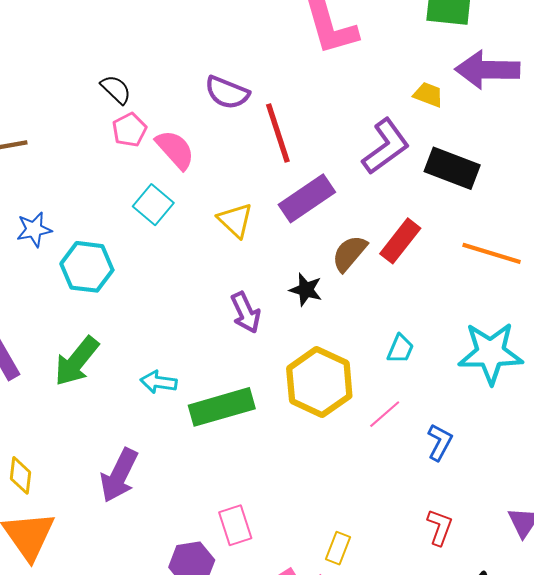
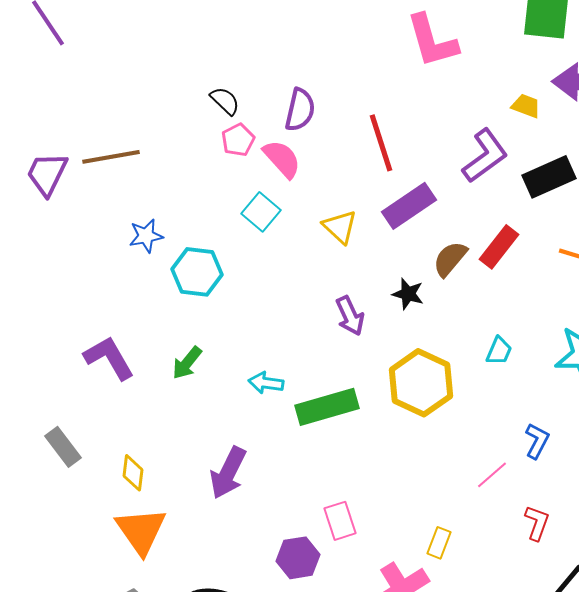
purple semicircle: (227, 93) -> (300, 110), moved, turned -99
black rectangle: (452, 168) -> (549, 177), turned -45
green arrow: (77, 361) -> (187, 363), size x0.7
pink line: (385, 414) -> (492, 475), moved

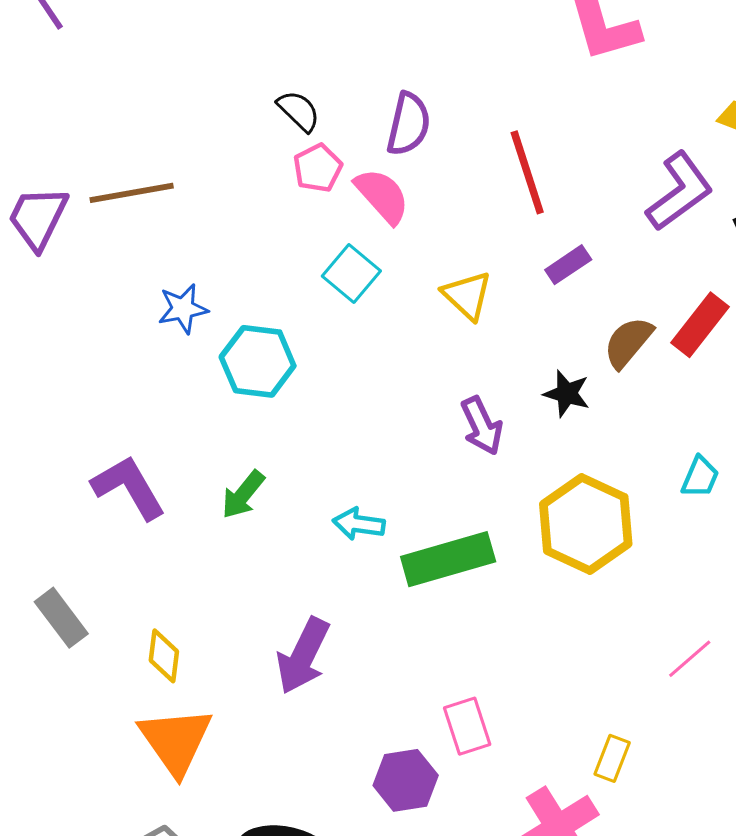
purple rectangle: (409, 206) -> (568, 265), size x0.6

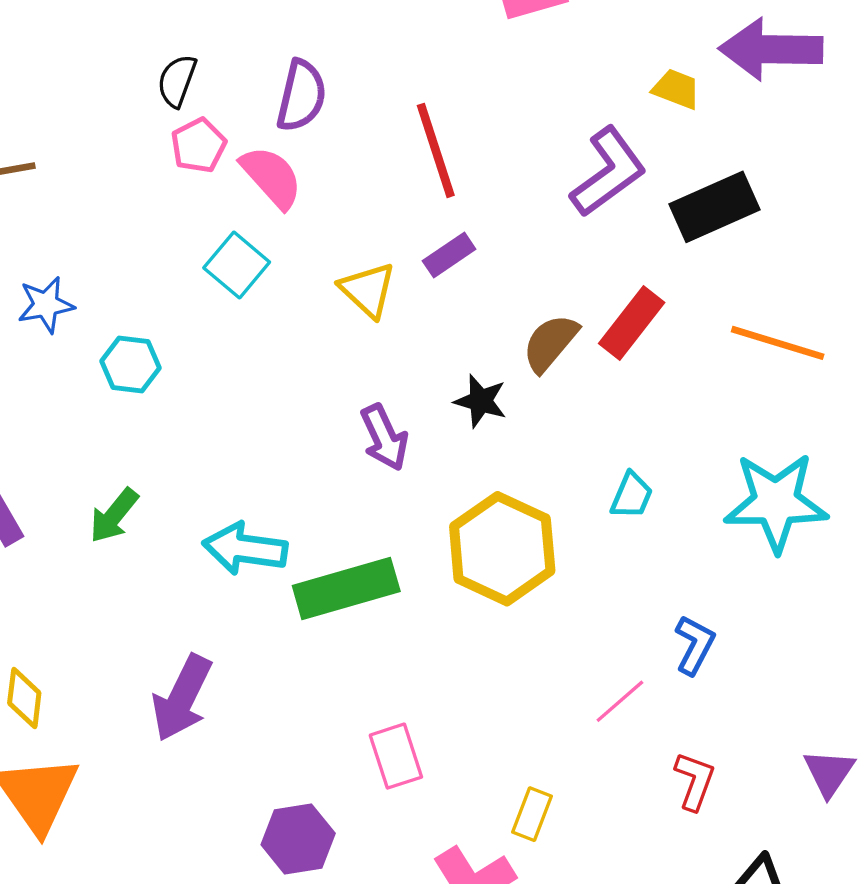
black semicircle: (299, 111) -> (177, 81), turned -114
purple rectangle: (568, 265) -> (449, 255), moved
cyan hexagon: (258, 361) -> (130, 364), size x0.7
cyan arrow: (359, 524) -> (245, 549), size x1.4
pink rectangle: (467, 726) -> (396, 756), moved

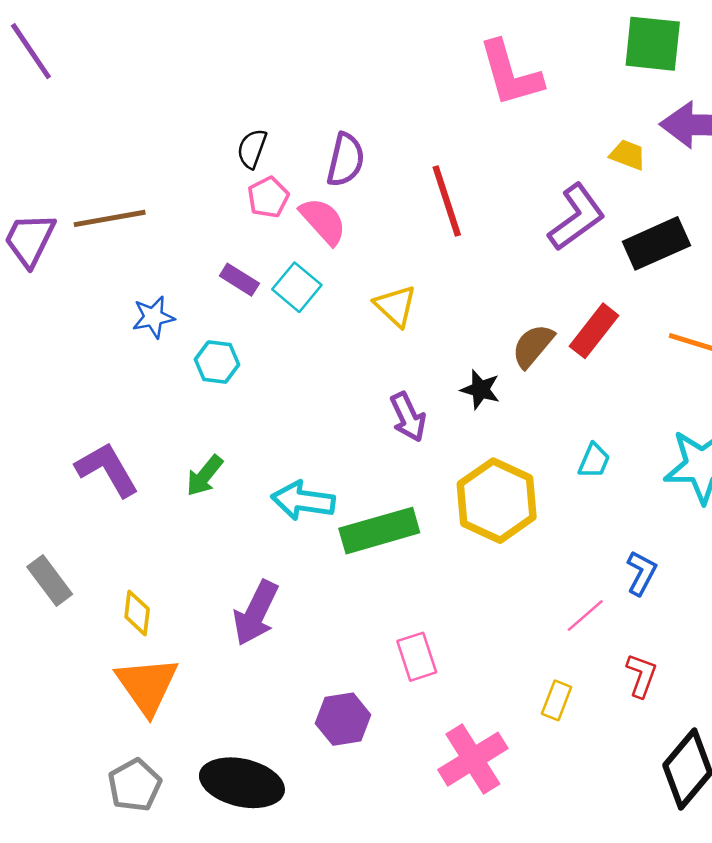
purple rectangle: (449, 255) -> (239, 280), moved, turned 66
yellow rectangle: (532, 814) -> (557, 700), moved

